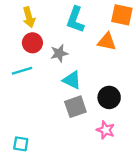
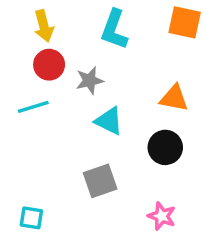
orange triangle: (107, 42) -> (174, 98), moved
gray square: (75, 107) -> (100, 181), moved
pink star: (106, 130) -> (162, 216), moved

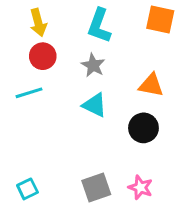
gray star: (90, 81) -> (93, 65), moved, turned -30
gray square: (100, 181) -> (96, 187), moved
cyan square: (31, 218) -> (27, 189), turned -35

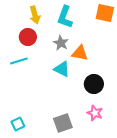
yellow arrow: (38, 23) -> (35, 15), moved
orange triangle: (151, 85) -> (80, 53), moved
pink star: (140, 187) -> (95, 113), moved

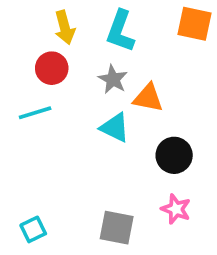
gray square: (63, 123) -> (117, 228), turned 30

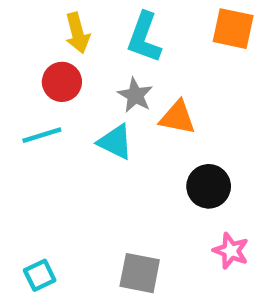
cyan triangle: (115, 128) -> (115, 142), moved
pink star: (176, 209) -> (231, 251), moved

